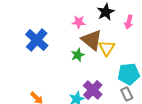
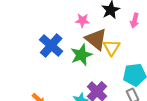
blue cross: (37, 40) -> (51, 46), moved
green star: (78, 55) -> (81, 55), size x1.5

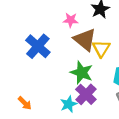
green star: (81, 55) -> (82, 73), moved, turned -30

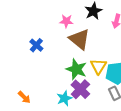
blue cross: (38, 46) -> (36, 45), size x0.6
yellow triangle: (101, 48) -> (98, 66), moved

